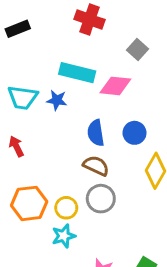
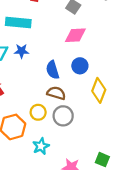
cyan rectangle: (77, 73) -> (18, 22), moved
pink diamond: (115, 86) -> (75, 35), moved
yellow circle: (66, 208) -> (38, 112), moved

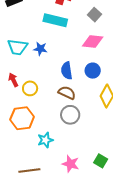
cyan rectangle: (18, 22) -> (55, 20), moved
yellow circle: (38, 112) -> (30, 88), moved

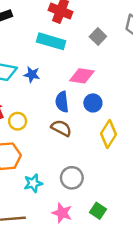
pink diamond: (93, 41) -> (82, 76), moved
gray circle: (70, 115) -> (72, 178), moved

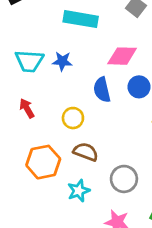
yellow circle: (18, 121) -> (73, 118), moved
brown semicircle: (61, 128) -> (86, 152), moved

